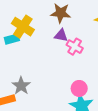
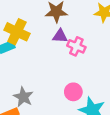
pink circle: (79, 88) -> (73, 92), moved

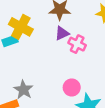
purple triangle: (60, 36) -> (62, 33), turned -32

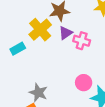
yellow cross: (21, 27) -> (40, 30), moved, turned 30

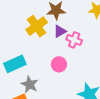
cyan rectangle: (18, 49) -> (15, 64), moved, size x1.5
pink circle: (84, 83) -> (59, 64), moved

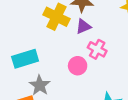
yellow cross: (37, 26) -> (56, 17), turned -35
pink cross: (74, 40) -> (97, 49), moved

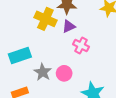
pink circle: (78, 66) -> (64, 73), moved
gray star: (40, 85) -> (43, 72), moved

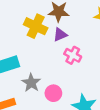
pink circle: (64, 73) -> (53, 93), moved

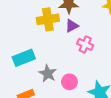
yellow cross: (36, 26) -> (48, 19), turned -30

